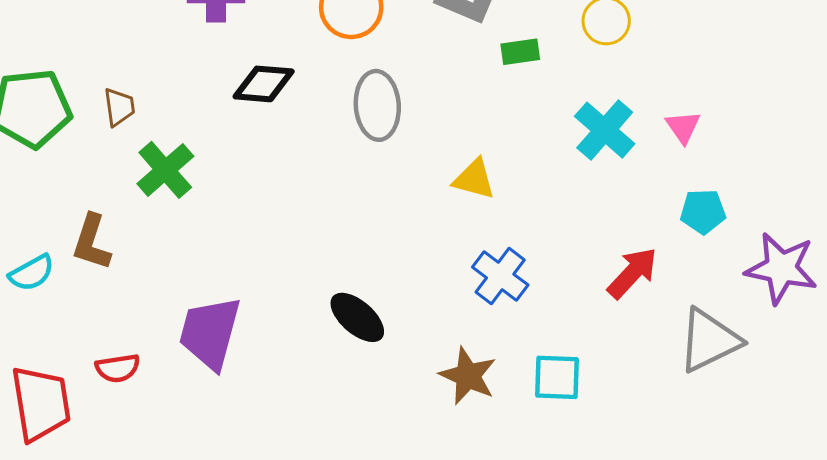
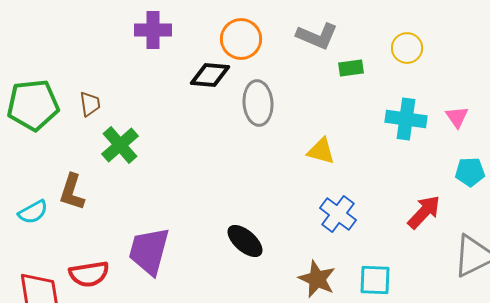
black diamond: (264, 84) -> (210, 75), moved
cyan cross: (605, 130) -> (406, 119), turned -33
red semicircle: (118, 368) -> (89, 274), size x1.4

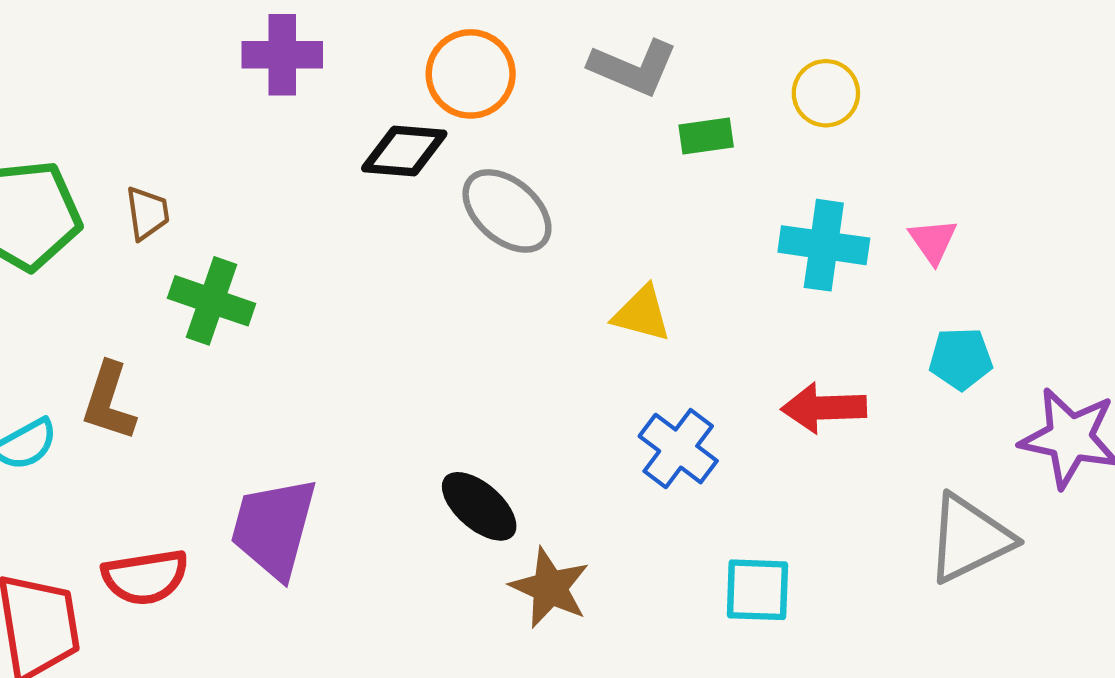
gray ellipse: (258, 103) -> (507, 211), turned -45
green cross: (120, 145) -> (212, 301), turned -30
red arrow: (424, 212) -> (824, 408), moved, turned -135
brown star: (317, 279) -> (550, 588), moved

